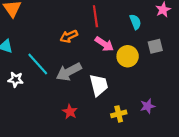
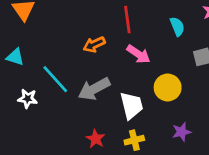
yellow circle: (128, 56) -> (168, 87), moved
purple star: (148, 106) -> (181, 132), moved
yellow cross: (119, 114) -> (134, 140), moved

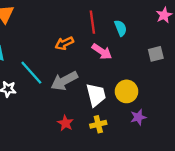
cyan semicircle: (177, 26) -> (121, 28), moved
yellow circle: (168, 87) -> (126, 91), moved

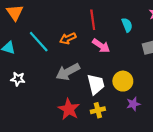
cyan semicircle: (121, 28) -> (127, 25), moved
cyan line: (31, 73) -> (39, 42), moved
red star: (65, 123) -> (69, 109), size x1.5

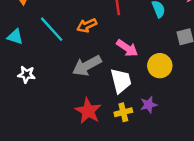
pink arrow: (101, 46) -> (127, 48), moved
yellow circle: (123, 81) -> (160, 66), moved
purple star: (133, 104) -> (148, 105), moved

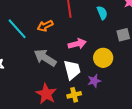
pink arrow: (127, 48) -> (77, 44), turned -48
gray arrow: (87, 66) -> (45, 58), turned 60
purple star: (148, 105) -> (94, 81), moved

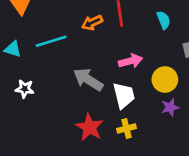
orange arrow: (45, 26) -> (92, 23), moved
cyan line: (17, 29) -> (51, 41), turned -65
purple star: (94, 81) -> (170, 107), moved

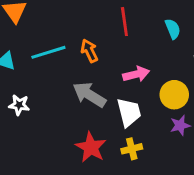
orange arrow: (92, 23) -> (89, 51), moved, turned 90

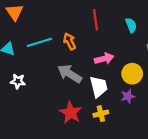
purple star: (180, 125) -> (128, 96), moved

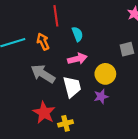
red line: (95, 20) -> (56, 16), moved
cyan semicircle: (131, 25) -> (77, 34), moved
yellow cross: (101, 114) -> (66, 123), moved

